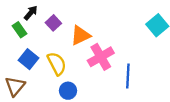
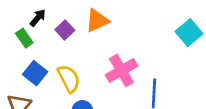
orange triangle: (80, 35) -> (97, 21), moved

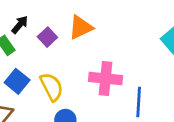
pink cross: (121, 70) -> (105, 79), turned 36

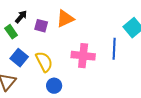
purple square: (47, 37) -> (41, 26), turned -32
blue line: (139, 102) -> (114, 49), moved

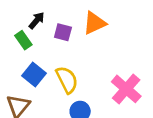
pink cross: (83, 56) -> (126, 89), moved, turned 35

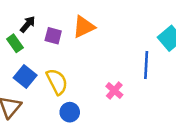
pink cross: (126, 89) -> (114, 90), size x0.6

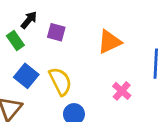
orange triangle: (84, 27) -> (109, 42), moved

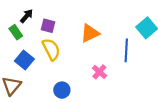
yellow semicircle: (60, 81) -> (51, 49), moved

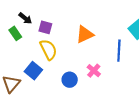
black arrow: (27, 16) -> (25, 18), turned 88
blue square: (24, 60) -> (33, 71), moved
blue circle: (62, 90) -> (70, 80), moved

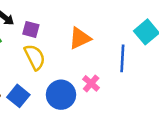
blue square: (33, 71) -> (18, 96), moved
blue circle: (70, 80) -> (61, 95), size x1.5

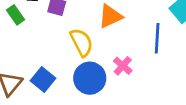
yellow semicircle: (35, 57) -> (81, 42), moved

